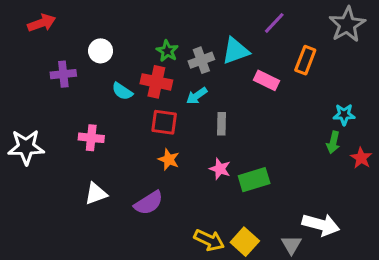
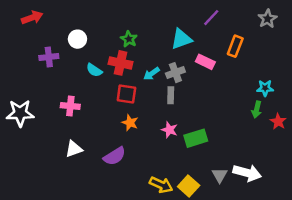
gray star: (347, 25) -> (267, 19), size x0.7
gray cross: (201, 60) -> (175, 73), moved
gray triangle: (291, 245) -> (220, 175), moved

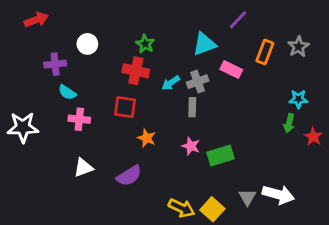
gray star: (267, 19) -> (298, 47), moved
cyan semicircle: (94, 70) -> (67, 92), moved
red square: (126, 94) -> (125, 107), moved

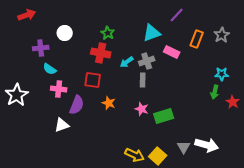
white star: (23, 127) -> (17, 95), turned -30
purple semicircle: (129, 176) -> (77, 105), moved, turned -36

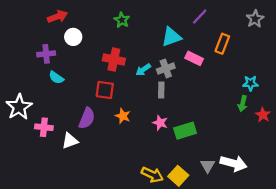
red arrow: (27, 15) -> (57, 17), moved
green star: (108, 33) -> (122, 20), moved
gray star: (222, 35) -> (255, 19), moved
pink cross: (59, 89) -> (44, 127), moved

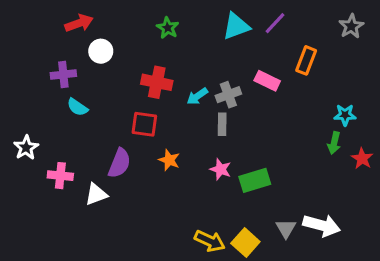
cyan triangle: (171, 37) -> (236, 26), moved
white star: (19, 107) -> (26, 148), size x0.7

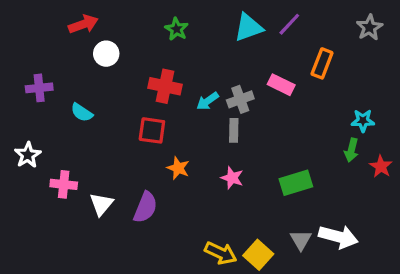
purple cross: (63, 74) -> (39, 88), moved
purple semicircle: (119, 163) -> (145, 207), moved
green rectangle: (255, 180) -> (296, 183), moved
white triangle: (96, 194) -> (101, 204), turned -30

